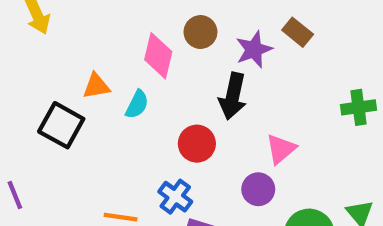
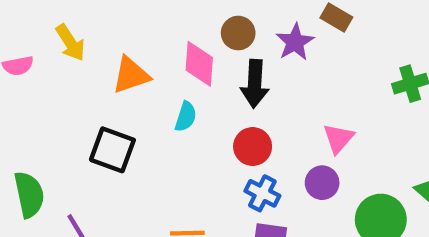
orange triangle: (96, 86) -> (131, 75), moved, size x1.4
black arrow: (233, 96) -> (255, 84), moved
blue cross: (175, 197) -> (262, 193), moved

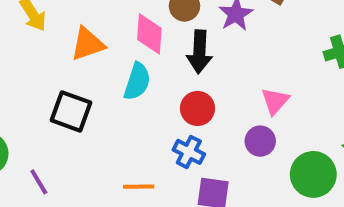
cyan semicircle: (186, 117) -> (137, 81), size x1.4
blue cross: (262, 193) -> (189, 152), moved

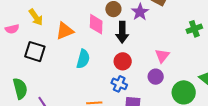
cyan semicircle: (137, 81) -> (83, 59), moved
black square: (71, 111) -> (35, 52), moved

